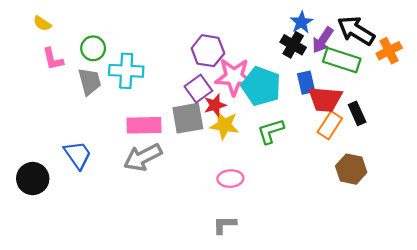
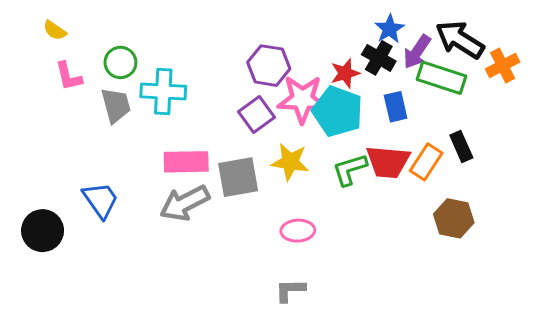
red trapezoid: (325, 99) -> (388, 162), moved
red star: (215, 105) -> (345, 73), moved
gray square: (188, 118) -> (238, 177), moved

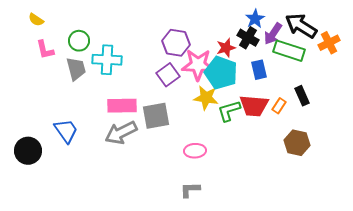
yellow star: (290, 162) -> (206, 98), moved
orange rectangle: (426, 162) -> (279, 106), size x0.7

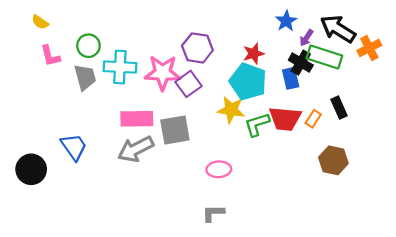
purple arrow: (273, 34) -> (306, 38), size x0.7
black cross: (248, 38) -> (301, 63), moved
pink star: (198, 65) -> (163, 73), moved

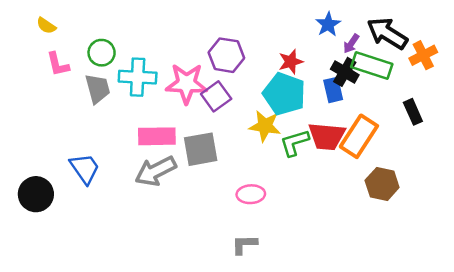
black rectangle: (339, 108) -> (413, 112), moved
orange rectangle: (313, 119) -> (359, 136), size x2.0

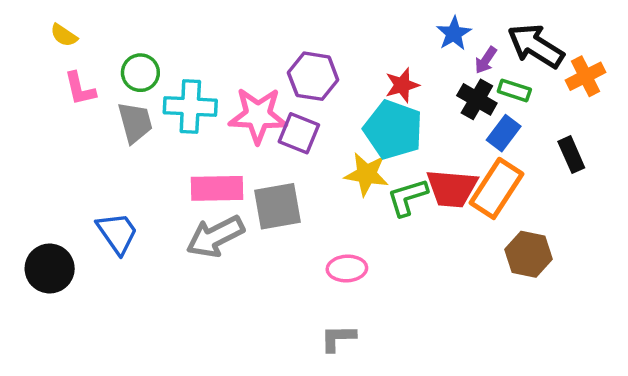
green rectangle: (372, 66) -> (514, 90), size x0.6
blue rectangle: (333, 90) -> (504, 133), moved, turned 50
purple square: (216, 96) -> (299, 133), turned -32

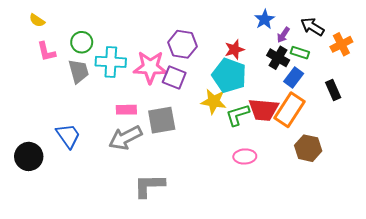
black arrow: (536, 46) -> (312, 27), size x0.7
pink rectangle: (217, 188) -> (126, 110), size x0.7
pink ellipse: (347, 269) -> (245, 156), moved
gray L-shape: (338, 338) -> (149, 186), moved, size x1.5

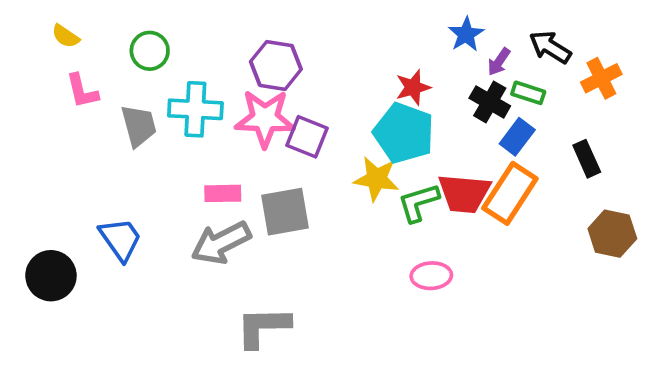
green circle: (82, 42) -> (150, 51), moved
purple hexagon: (182, 44) -> (276, 65), moved
brown hexagon: (308, 148) -> (612, 234), moved

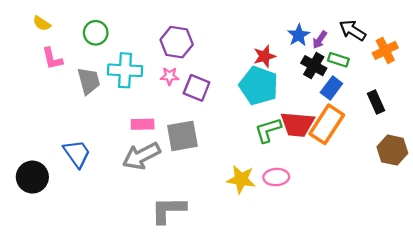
blue star: (466, 34) -> (299, 35), moved
pink star: (265, 118) -> (170, 76), size x0.5
yellow star: (376, 179) -> (241, 179), moved

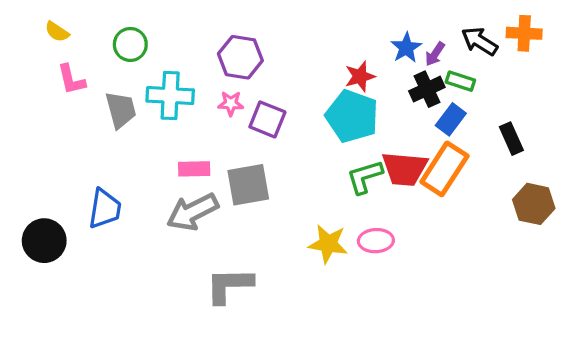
orange cross: (385, 50) -> (524, 33), moved, turned 30
black cross: (314, 66) -> (427, 89), turned 35
blue trapezoid: (77, 154) -> (105, 209), turned 44

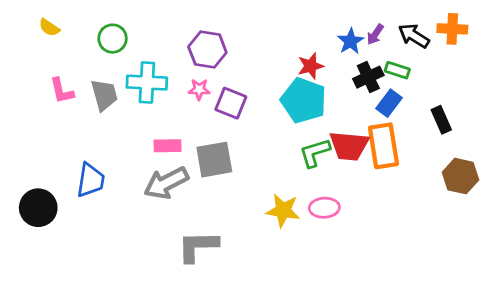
purple arrow: (435, 54) -> (375, 34), moved
pink L-shape: (71, 80) -> (62, 91), moved
orange rectangle: (444, 169) -> (383, 146), turned -42

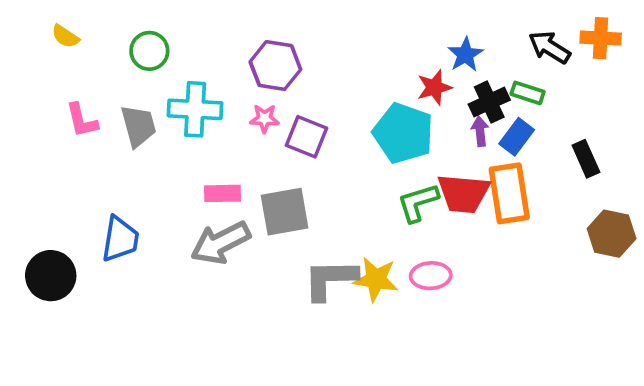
purple arrow: (375, 34) -> (480, 131), moved, turned 140
red star: (311, 66) -> (434, 87), moved
gray L-shape: (198, 246) -> (330, 279), moved

